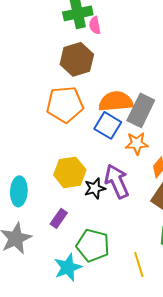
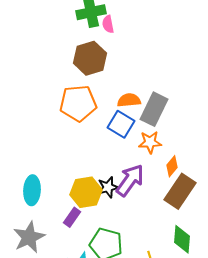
orange semicircle: (116, 101) -> (129, 100), size x0.7
yellow hexagon: (70, 172) -> (86, 192), moved
purple arrow: (117, 181) -> (130, 180), turned 60

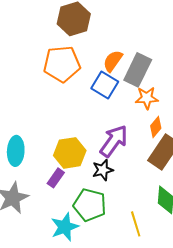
orange semicircle: (129, 100) -> (113, 61), turned -50
orange star: (150, 142) -> (147, 98), moved
black star: (108, 187) -> (103, 170), moved

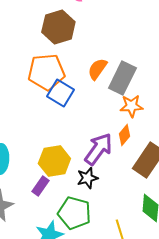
blue square: (105, 85) -> (60, 93), moved
orange diamond: (156, 127) -> (124, 135), moved

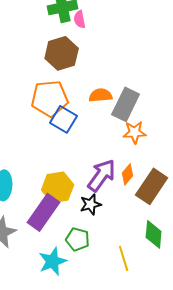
orange semicircle: (97, 69) -> (101, 95), turned 50
orange diamond: (124, 135) -> (128, 174), moved
purple rectangle: (40, 186) -> (44, 212), size x1.8
green pentagon: (74, 213) -> (78, 239), size x0.7

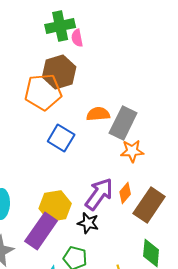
orange pentagon: (50, 98) -> (43, 92), moved
black star: (91, 204) -> (88, 223), turned 30

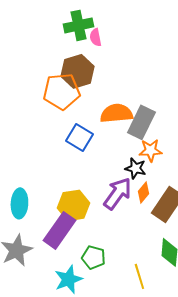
orange semicircle: (98, 114) -> (116, 113), size x1.4
black star: (88, 223) -> (135, 168), moved

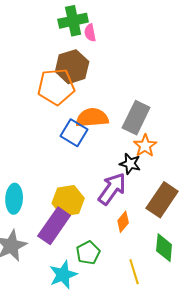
orange semicircle: (116, 113) -> (92, 118), moved
orange star: (150, 150) -> (145, 146), turned -30
orange diamond: (143, 192) -> (123, 222), moved
green pentagon: (93, 257) -> (88, 253), turned 30

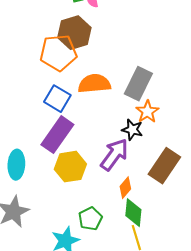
blue square: (74, 133) -> (57, 99), moved
purple rectangle: (54, 226) -> (57, 135), moved
green diamond: (164, 248) -> (133, 213), moved

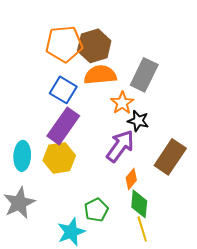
brown hexagon: (74, 33) -> (94, 46), moved
orange star: (147, 112) -> (122, 103), moved
yellow hexagon: (70, 167) -> (59, 158), moved

